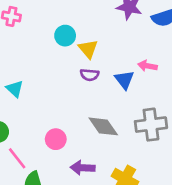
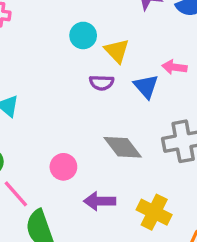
cyan circle: (65, 36) -> (83, 35), moved
yellow triangle: (88, 49) -> (117, 51), moved

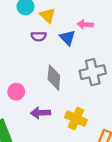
gray diamond: (123, 147) -> (54, 77), turned 45

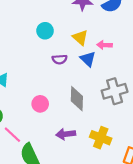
yellow triangle: (48, 15) -> (80, 38), moved
pink circle: (16, 92) -> (40, 104), moved

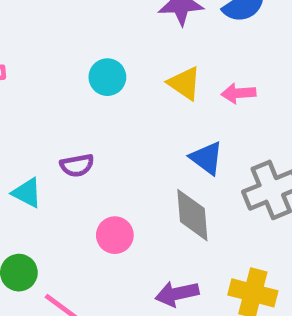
purple semicircle: (60, 59) -> (77, 165), moved
blue triangle: (88, 59) -> (207, 158), moved

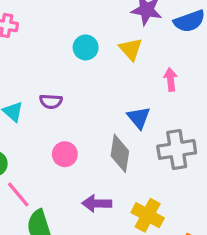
yellow triangle: (185, 83) -> (131, 49), moved
pink arrow: (238, 93) -> (171, 80), turned 75

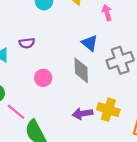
purple arrow: (97, 203) -> (82, 114), moved

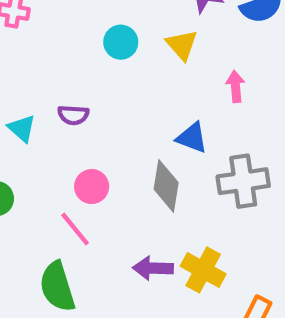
blue triangle: (90, 43) -> (192, 138), turned -30
pink line: (16, 112) -> (75, 229), moved

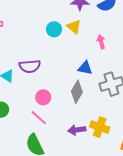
cyan circle: (121, 42) -> (54, 29), moved
purple semicircle: (73, 115) -> (30, 66), size x1.5
gray diamond: (166, 186) -> (77, 92), turned 30

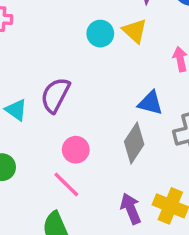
purple semicircle: (30, 66) -> (55, 95), turned 120
purple arrow: (77, 130) -> (131, 209), turned 72

